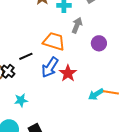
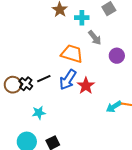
gray arrow: (77, 25) -> (95, 38), turned 119
black line: (26, 56) -> (44, 79), moved

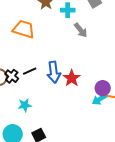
orange trapezoid: (72, 54) -> (24, 29), moved
purple circle: (117, 56) -> (103, 88), moved
blue arrow: (68, 80) -> (54, 72), turned -40

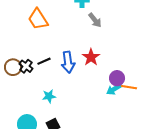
orange trapezoid: (24, 29) -> (38, 19), turned -140
red star: (72, 78) -> (91, 57), moved
cyan star: (25, 105) -> (49, 96), moved

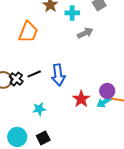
orange trapezoid: (38, 19) -> (28, 32), turned -125
gray arrow: (95, 20) -> (85, 33), turned -77
red star: (91, 57) -> (81, 99), moved

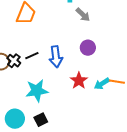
gray arrow: (85, 33) -> (83, 15), turned 70
purple circle: (107, 91) -> (88, 48), moved
cyan star: (39, 109) -> (37, 91), size x1.6

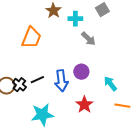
purple circle: (88, 48) -> (81, 72), moved
cyan arrow: (102, 84) -> (110, 84), moved, turned 84

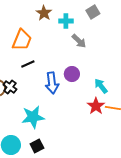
black line: (37, 80) -> (28, 64), moved
red star: (84, 105) -> (96, 106), moved

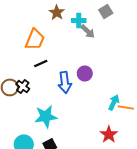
gray arrow: (79, 41) -> (88, 31), moved
cyan arrow: (101, 86) -> (114, 102), moved, turned 63
red star: (96, 106) -> (109, 134), moved

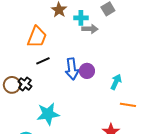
gray arrow: (88, 31) -> (90, 29), turned -42
blue arrow: (65, 82) -> (72, 69), moved
cyan arrow: (114, 102) -> (116, 82), moved

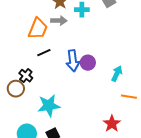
gray arrow: (90, 29) -> (59, 21), moved
brown circle: (12, 85) -> (16, 89), moved

